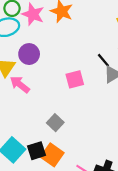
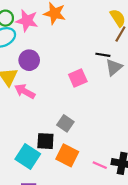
black line: (103, 60) -> (103, 55), turned -32
black square: (36, 151) -> (45, 141), moved, turned 30

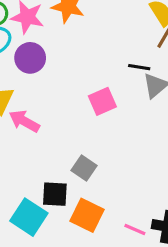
purple circle: (29, 60) -> (30, 58), moved

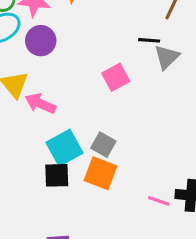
black square: (55, 194) -> (57, 175), moved
orange square: (87, 215) -> (101, 173), moved
cyan square: (29, 217) -> (64, 148), moved, turned 33

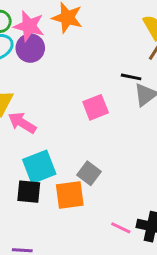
purple circle: (41, 41) -> (30, 48), moved
gray square: (103, 145) -> (89, 173), moved
orange square: (101, 173) -> (70, 195), turned -36

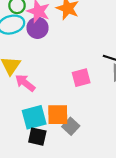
black square: (29, 192) -> (37, 137), moved
orange square: (70, 195) -> (58, 115), moved

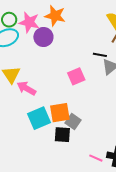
purple circle: (37, 28) -> (43, 37), moved
black square: (37, 137) -> (62, 135), moved

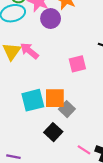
pink arrow: (26, 88) -> (29, 51), moved
black square: (62, 135) -> (53, 132), moved, turned 30

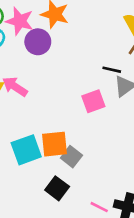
pink square: (77, 64) -> (93, 101), moved

